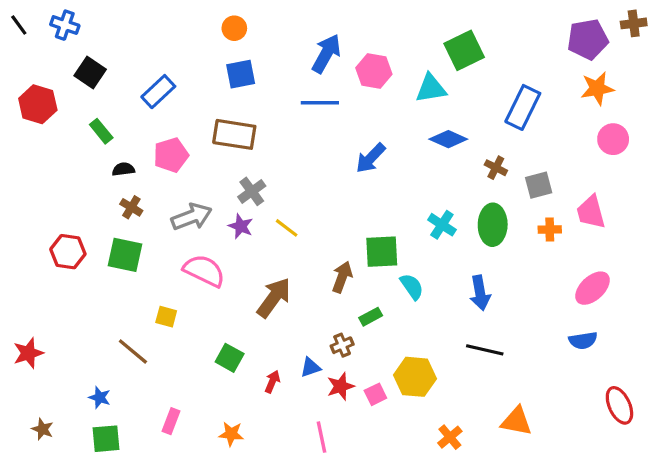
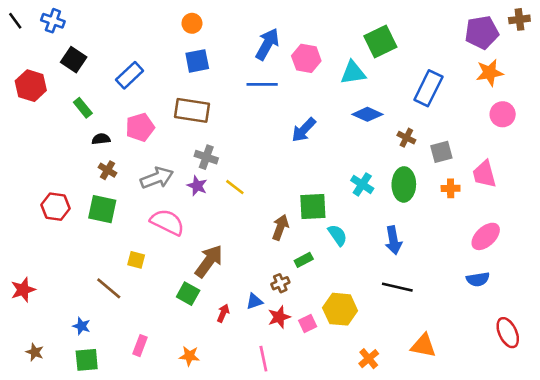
gray cross: (252, 191) -> (206, 157), turned -35
brown arrow: (274, 298) -> (209, 261), moved

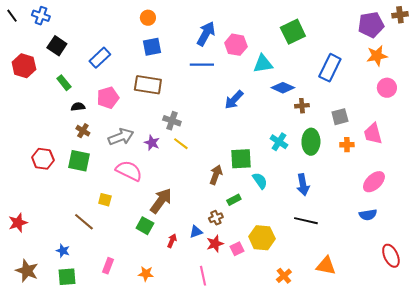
cyan triangle: (353, 73) -> (263, 64), moved
brown cross: (406, 138) -> (302, 106), moved, turned -32
gray cross: (206, 157) -> (172, 121), moved
brown star: (35, 352) -> (27, 271), size x1.6

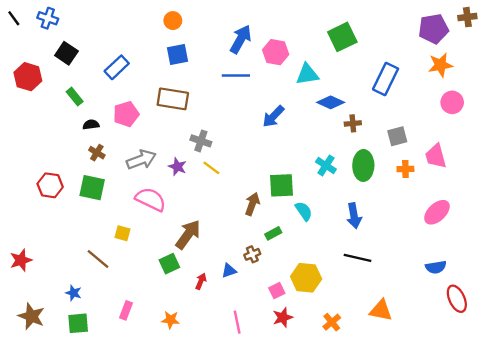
blue semicircle: (368, 215) -> (436, 267), moved
green square: (145, 226) -> (169, 264), turned 36
red star: (215, 244) -> (283, 317), moved

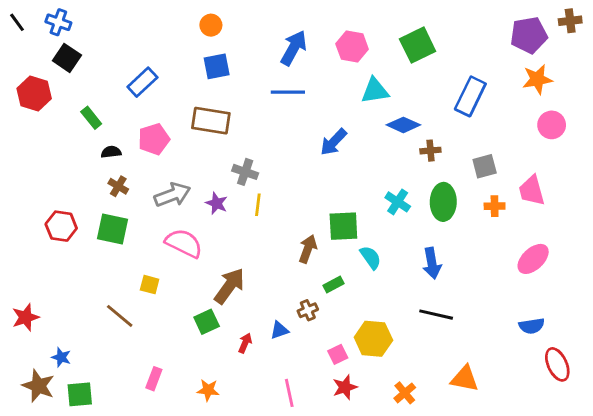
pink hexagon: (276, 52) -> (352, 47), moved
black square: (66, 53) -> (67, 58), moved
yellow line: (211, 168) -> (258, 205), turned 60
blue star: (73, 293) -> (61, 357), moved
green square: (78, 323) -> (80, 394), moved

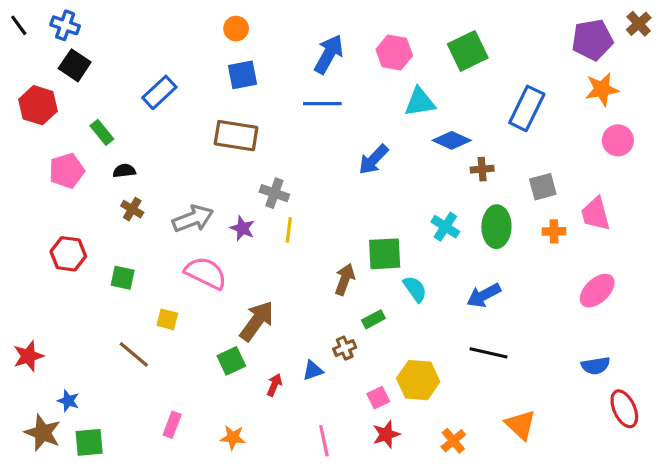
brown cross: (570, 21) -> (639, 24), turned -35
pink pentagon: (154, 139) -> (67, 171), moved
green square: (113, 229) -> (123, 278), moved, size x0.7
blue arrow: (432, 263) -> (484, 295), turned 72
orange triangle: (465, 379) -> (520, 425), turned 32

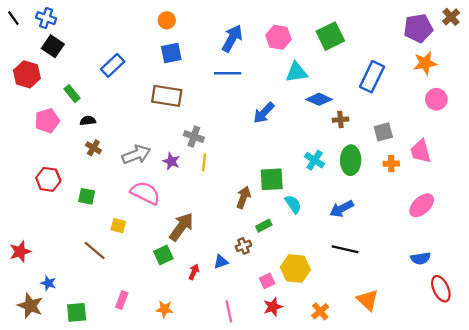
green square: (89, 442) -> (77, 312), moved

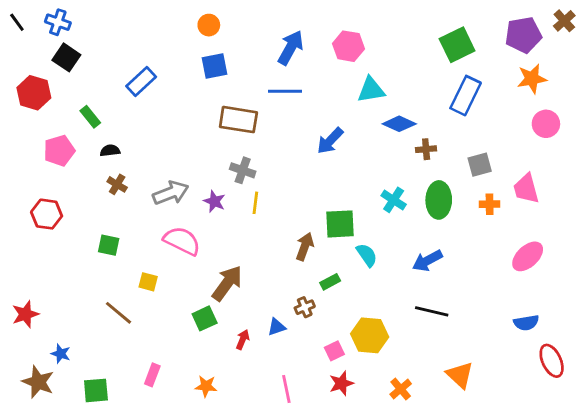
green square: (330, 36) -> (457, 45), moved
brown rectangle: (167, 96) -> (238, 120), moved
red hexagon: (48, 179) -> (47, 214), moved

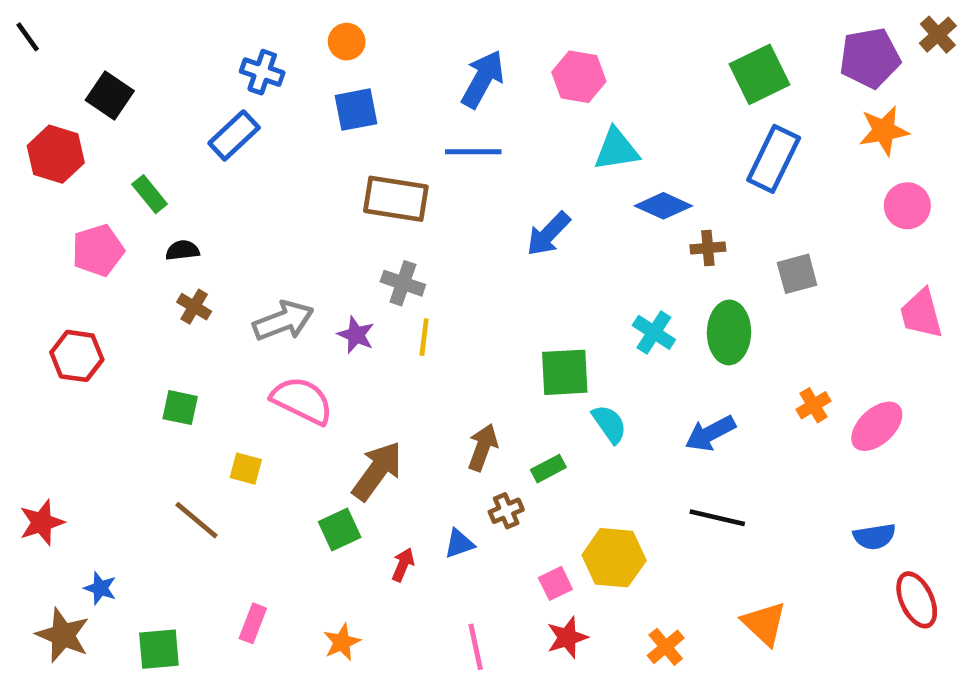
blue cross: (58, 22) -> (262, 72), moved
pink trapezoid: (526, 189) -> (921, 314), moved
orange cross: (490, 204) -> (813, 405), moved, turned -30
brown arrow: (305, 247) -> (483, 447), moved
orange star: (206, 386) -> (342, 642), turned -30

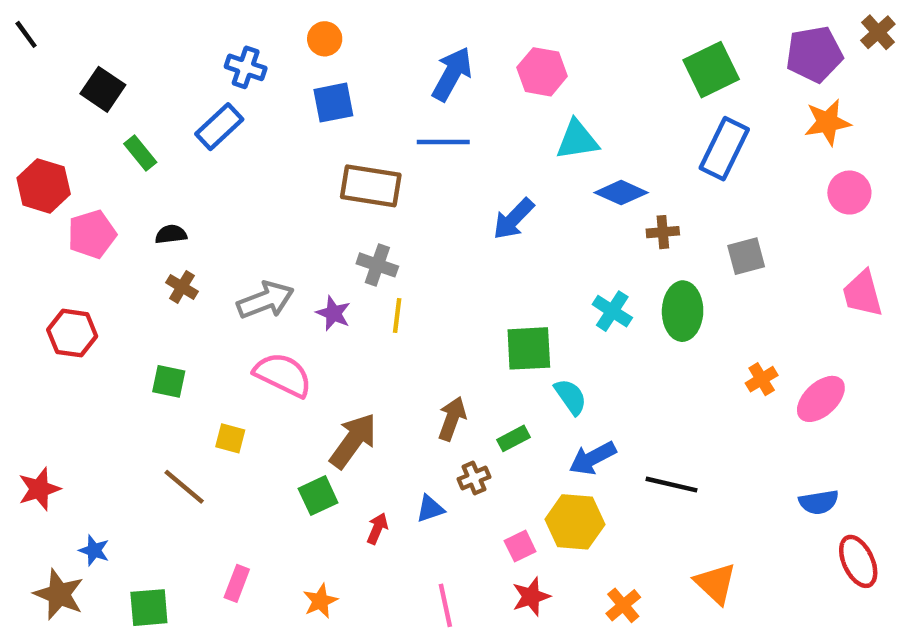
red hexagon: (56, 154) -> (44, 186), moved
green rectangle: (150, 194) -> (140, 153), moved
blue arrow: (710, 433) -> (593, 458), moved

